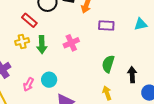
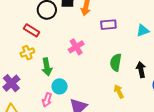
cyan triangle: (141, 24) -> (143, 31), moved
green arrow: (42, 45) -> (47, 67), moved
pink arrow: (28, 84) -> (47, 100), moved

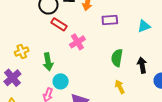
red rectangle: (32, 30) -> (59, 24), moved
yellow cross: (27, 53) -> (22, 51), moved

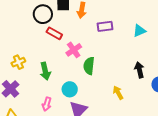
green semicircle: (117, 58) -> (89, 66), moved
cyan circle: (61, 81) -> (70, 89), moved

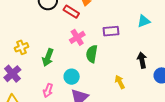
purple rectangle: (105, 26) -> (111, 31), moved
red rectangle: (54, 33) -> (71, 12), moved
green arrow: (45, 71) -> (48, 57), turned 30

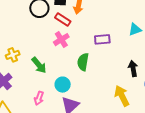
pink cross: (77, 37) -> (61, 40), moved
green arrow: (48, 57) -> (39, 65), turned -60
yellow arrow: (120, 82) -> (122, 96), moved, size x1.5

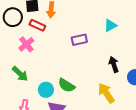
pink cross: (61, 40) -> (26, 44), moved
green semicircle: (83, 62) -> (66, 85), moved, turned -60

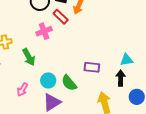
cyan triangle: (110, 25) -> (127, 60), moved
purple rectangle: (79, 40) -> (92, 67), moved

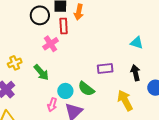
red rectangle: (61, 17) -> (64, 26), turned 56
cyan triangle: (127, 60) -> (137, 43), moved, turned 40
pink arrow: (22, 89) -> (52, 105), moved

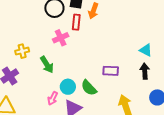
black arrow: (135, 73) -> (145, 71), moved

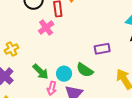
green arrow: (47, 65) -> (41, 72), moved

